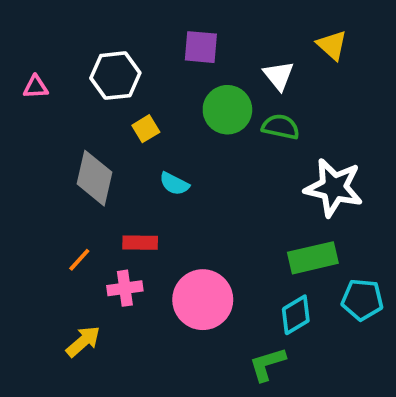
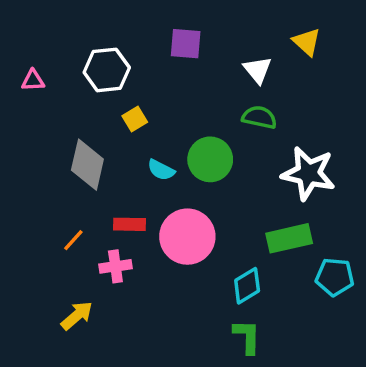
green circle: (227, 110) -> (210, 159), moved
pink circle: (203, 300) -> (187, 237), moved
cyan diamond: (296, 315) -> (247, 286), moved
green L-shape: (267, 364) -> (247, 337), turned 108

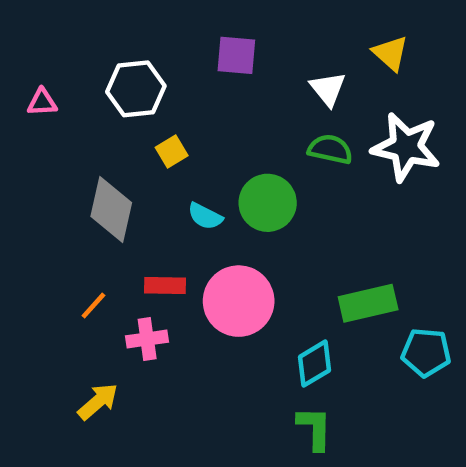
white star: (308, 173) -> (406, 147), moved

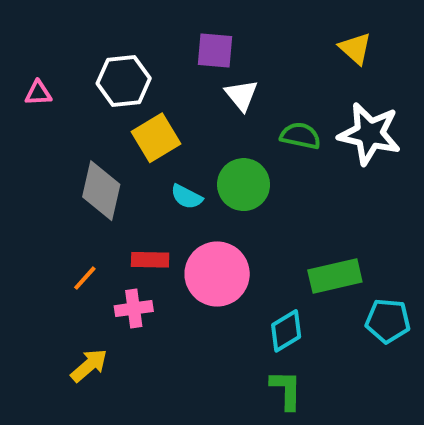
white triangle: (328, 89) -> (241, 95), moved
yellow square: (172, 151) -> (156, 138), size x1.6

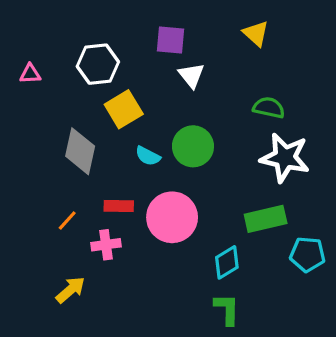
yellow triangle: (355, 48) -> (256, 33), moved
white star: (370, 134) -> (285, 158), moved
green semicircle: (300, 136) -> (269, 108), moved

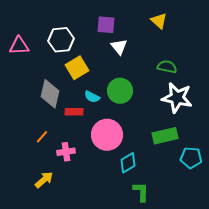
pink triangle: (30, 74) -> (19, 46), size x1.5
red rectangle: (119, 206) -> (74, 112), moved
cyan diamond: (227, 262) -> (128, 163), moved

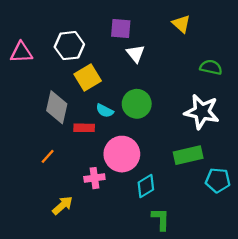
green semicircle: (167, 67) -> (211, 67), moved
pink cross: (66, 152) -> (94, 178), moved
yellow arrow: (44, 180) -> (62, 205), moved

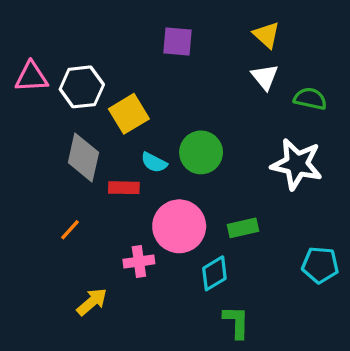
white hexagon: (69, 46) -> (82, 87), moved
white triangle: (136, 54) -> (265, 77), moved
green rectangle: (188, 155) -> (243, 228), moved, size x0.7

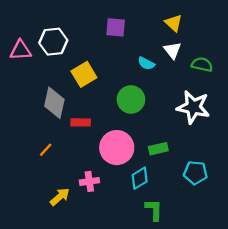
white hexagon: (82, 87) -> (53, 42), moved
cyan semicircle: (154, 162) -> (146, 63), moved
pink cross: (139, 262) -> (89, 181), moved
cyan pentagon: (320, 265) -> (195, 173), moved

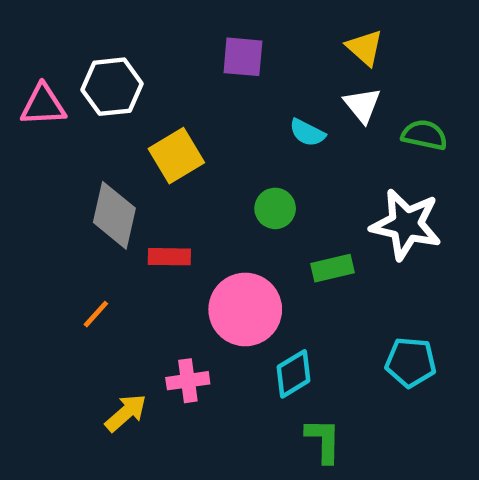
green circle: (131, 99) -> (275, 208), size x0.7
green rectangle: (158, 149) -> (333, 268), moved

